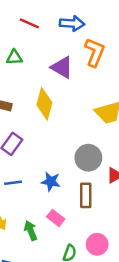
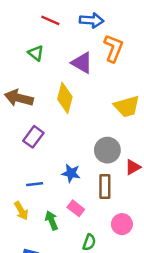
green triangle: (14, 57) -> (36, 53), turned 42
blue line: (13, 183) -> (35, 184), moved
pink circle: (97, 244) -> (122, 224), moved

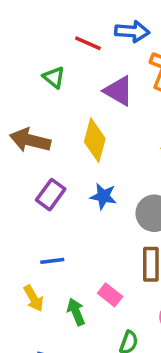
red line: (50, 20) -> (88, 43), moved
blue star: (71, 173) -> (103, 196), moved

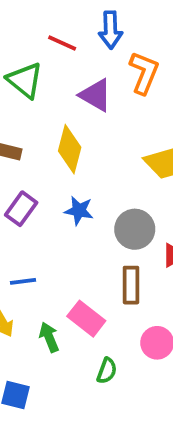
blue arrow: (132, 31) -> (111, 30), turned 84
green triangle: (54, 77) -> (25, 80), size x1.5
pink rectangle: (110, 295) -> (86, 319), size x1.4

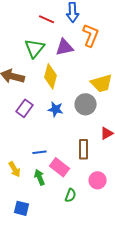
green triangle: (25, 80) -> (35, 48), moved, turned 30
purple triangle: (96, 95) -> (65, 47), turned -42
gray circle: (135, 229) -> (86, 104), moved
blue line: (23, 281) -> (40, 152), moved

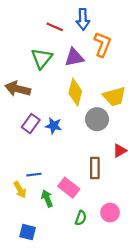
yellow diamond: (51, 76) -> (75, 92), moved
blue star: (56, 109) -> (54, 126), moved
blue line: (40, 152) -> (34, 175), moved
pink circle: (98, 180) -> (110, 213), moved

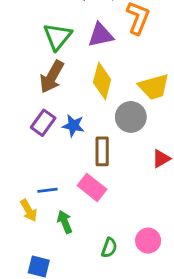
brown arrow: (18, 89) -> (52, 77), moved, turned -75
brown rectangle: (95, 168) -> (102, 151), moved
pink rectangle: (69, 188) -> (92, 187), moved

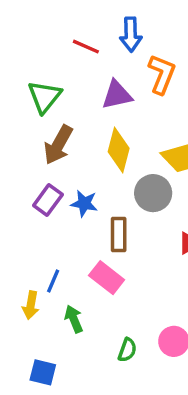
green triangle: (58, 36) -> (45, 97), moved
blue line: (47, 190) -> (53, 281), turned -60
yellow arrow: (29, 210) -> (31, 305), turned 40

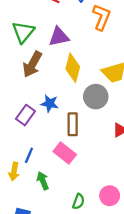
purple triangle: (117, 95) -> (59, 37), moved
purple rectangle: (48, 200) -> (25, 115), moved

